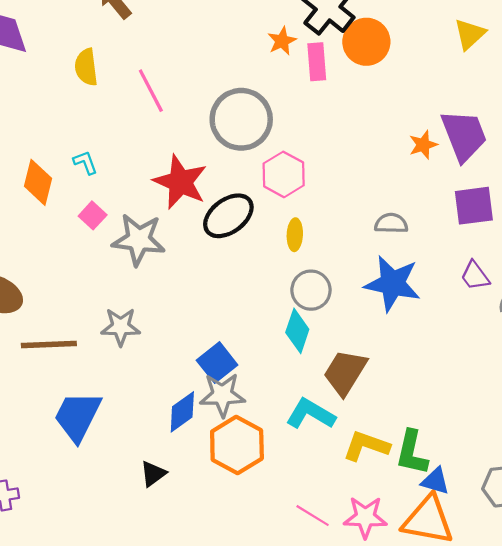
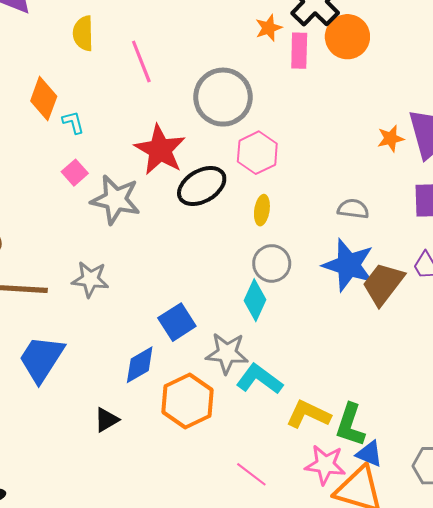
orange diamond: (38, 182) -> (44, 99), moved
brown trapezoid: (345, 372) -> (383, 284), moved
gray star: (222, 395) -> (227, 353), moved
pink star: (365, 517) -> (325, 465), moved

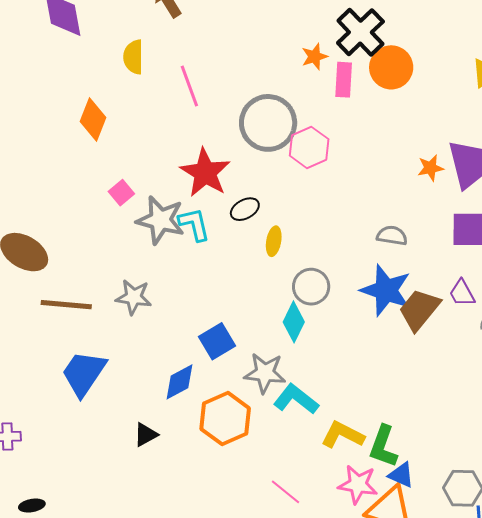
cyan L-shape: (73, 122) -> (194, 224), moved, size x1.5
pink hexagon: (257, 153) -> (309, 147), moved
black ellipse: (202, 186) -> (245, 209), size x0.6
yellow ellipse: (262, 210) -> (274, 241), moved

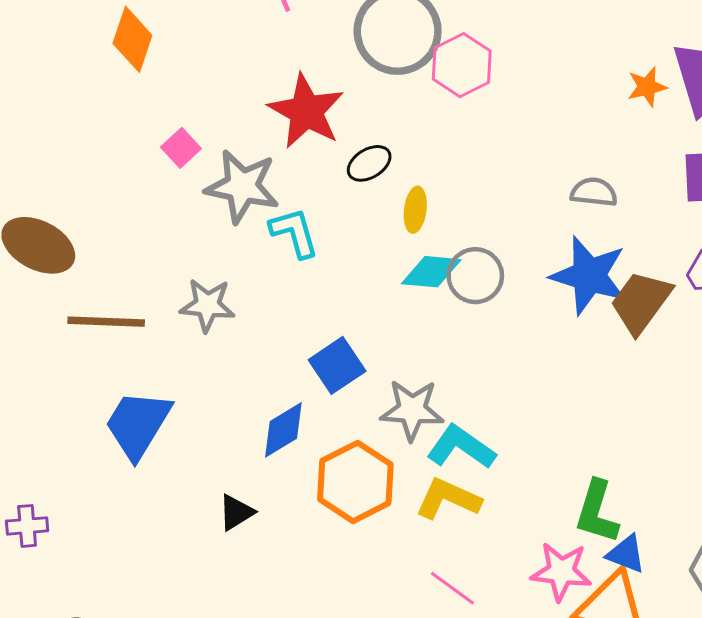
cyan L-shape: (194, 224) -> (294, 233), moved
cyan diamond: (294, 322) -> (431, 272), moved, turned 72
yellow L-shape: (343, 435) -> (448, 499), moved

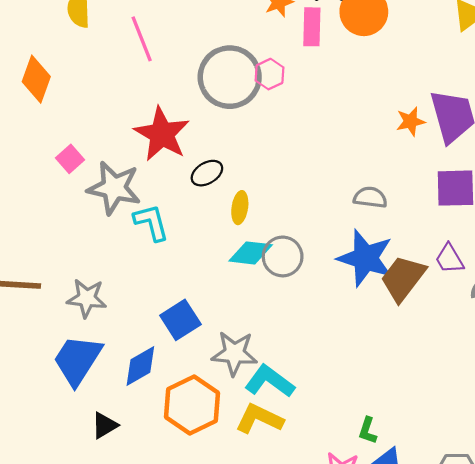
pink hexagon: (462, 65) -> (269, 74), moved, size x0.7
gray star: (207, 305) -> (87, 298), moved
blue trapezoid: (138, 424) -> (77, 360), moved
green L-shape: (597, 512) -> (368, 431), size x0.6

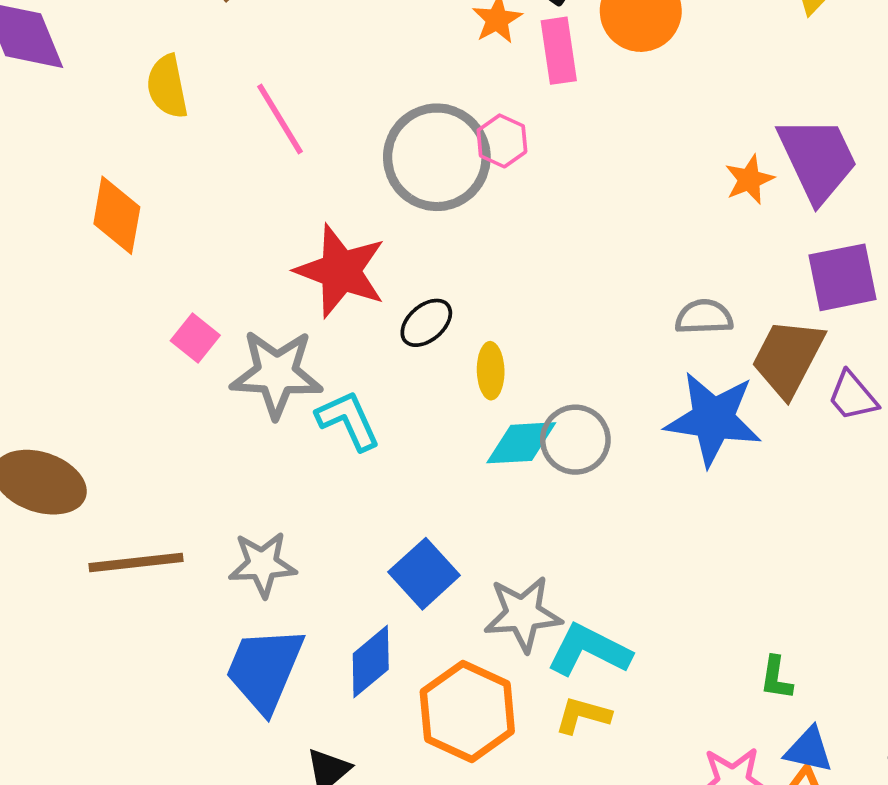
brown trapezoid: (403, 278) -> (788, 358), moved
yellow L-shape: (259, 419) -> (583, 715), size x0.7
green L-shape: (368, 431) -> (776, 678), moved

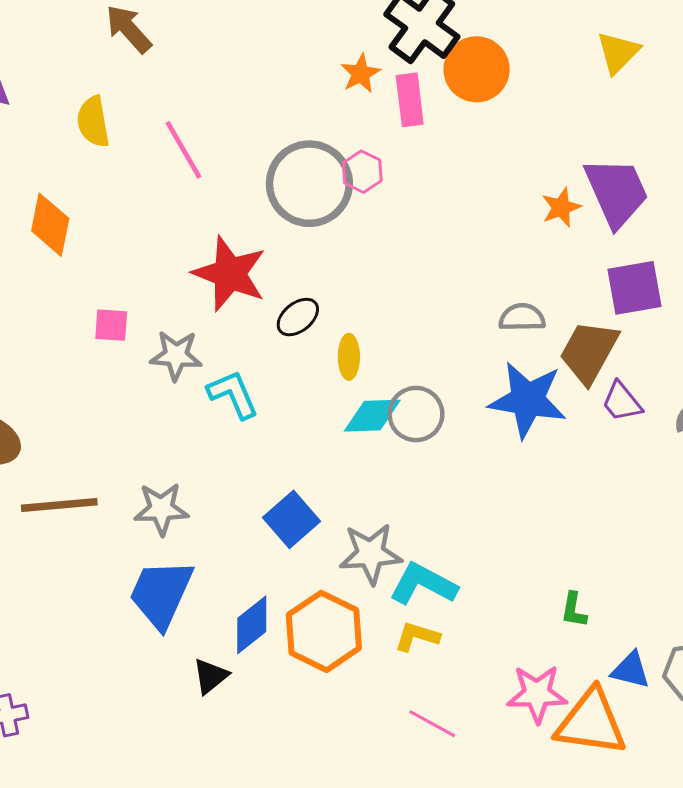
pink square: (195, 338) -> (111, 325), turned -36
gray star: (276, 374) -> (176, 355), size x0.7
purple trapezoid: (853, 396) -> (622, 402), moved
blue diamond: (371, 661) -> (252, 625), moved
blue triangle: (809, 750) -> (631, 670), moved

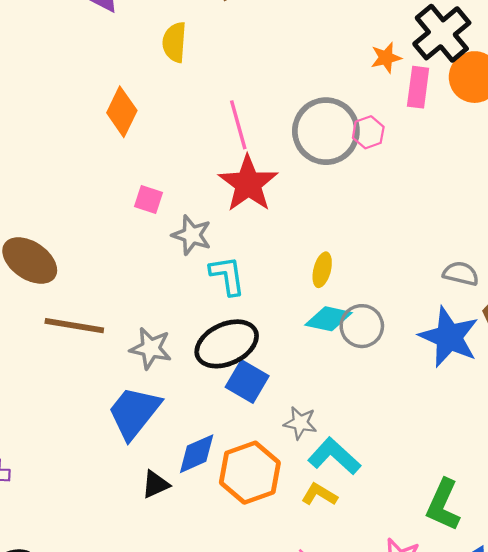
pink line: (183, 150) -> (238, 125), moved
black ellipse: (298, 317) -> (227, 344), moved, size x1.8
blue square: (291, 519) -> (247, 382), turned -33
gray star: (370, 554) -> (300, 423), size x0.7
green L-shape: (574, 610) -> (443, 505), size x1.8

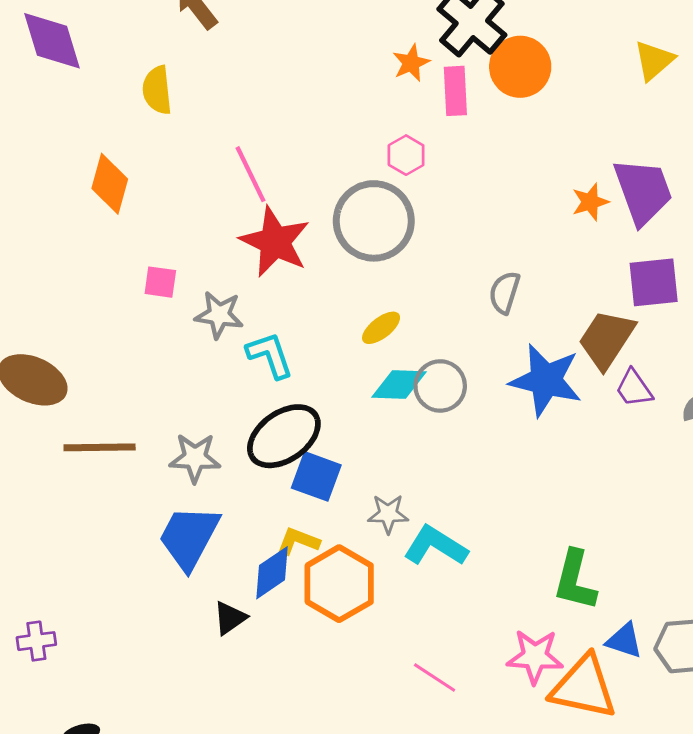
gray circle: (326, 131) -> (374, 221), moved
yellow ellipse: (322, 270) -> (381, 328), turned 48
gray semicircle: (461, 274) -> (504, 293), moved, turned -76
yellow L-shape: (319, 495) -> (298, 541), moved

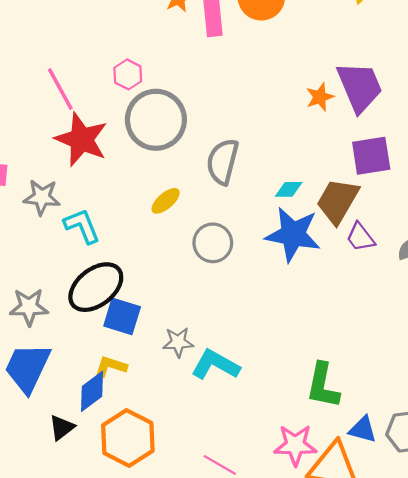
pink hexagon: (406, 155) -> (128, 74), moved
gray semicircle: (504, 293) -> (223, 162), moved, size x1.4
cyan diamond: (399, 385) -> (289, 189), moved, size x0.7
orange hexagon: (339, 584) -> (128, 438), moved

